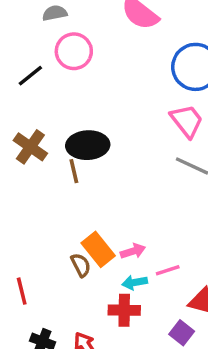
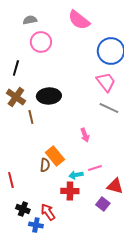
black line: (30, 76) -> (16, 68), moved, turned -35
brown line: (74, 171) -> (31, 117), moved
pink arrow: (133, 251) -> (85, 135), moved, turned 88
brown semicircle: (81, 265) -> (45, 165), turned 32

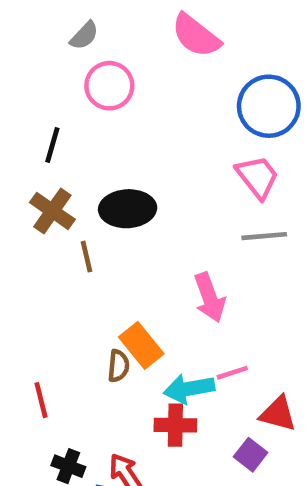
gray semicircle: (30, 20) -> (84, 36), turned 144
gray line: (109, 108) -> (264, 236), turned -30
pink arrow: (85, 135) -> (210, 298), size x1.5
cyan arrow: (76, 175) -> (189, 389), size x1.5

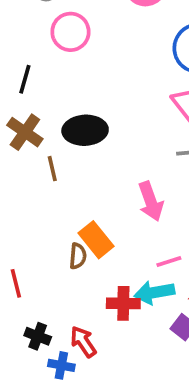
cyan arrow: (189, 389) -> (154, 292), moved

